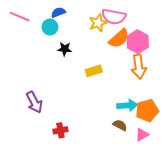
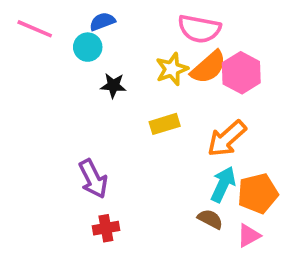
yellow star: (98, 23) -> (172, 69), moved
orange arrow: (139, 67) -> (227, 139), moved, turned 55
purple arrow: (34, 102) -> (93, 179), moved
cyan arrow: (127, 105) -> (223, 184), turned -60

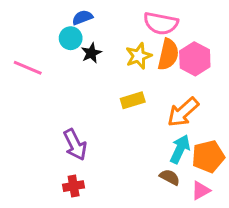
pink line: (35, 29) -> (28, 68), moved
orange semicircle: (208, 67) -> (168, 54), turned -36
black star: (113, 86) -> (91, 53), moved, turned -30
red cross: (106, 228) -> (74, 186), moved

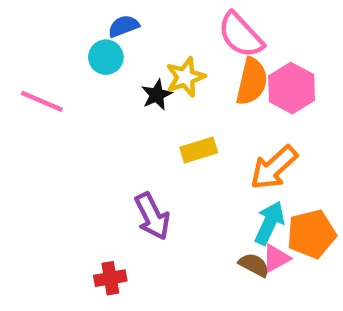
pink semicircle: (161, 23) -> (241, 35), turned 36
black star: (91, 53) -> (157, 95), moved
yellow star: (139, 56) -> (185, 77), moved
purple arrow: (75, 145) -> (152, 216), moved
pink triangle: (201, 191) -> (276, 258), moved

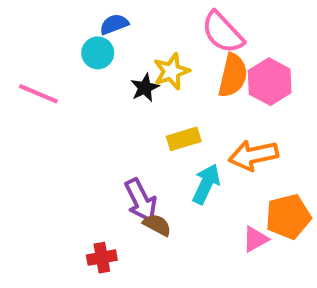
orange arrow: (274, 168) -> (253, 155), turned 30
cyan arrow: (269, 223) -> (206, 184), moved
brown semicircle: (254, 265) -> (157, 225), moved

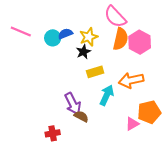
blue semicircle: (114, 24) -> (65, 34), moved
cyan circle: (98, 53) -> (53, 38), moved
black star: (145, 88) -> (83, 52), moved
pink line: (38, 94) -> (21, 32), moved

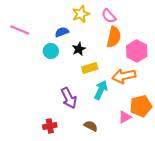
pink semicircle: (115, 17) -> (109, 16), size x0.7
yellow star: (89, 37) -> (81, 14), moved
cyan circle: (53, 38) -> (51, 51), moved
pink hexagon: (140, 42) -> (137, 51), moved
brown semicircle: (81, 116) -> (91, 126), moved

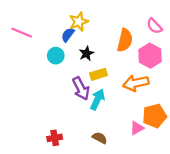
yellow star: (81, 14) -> (79, 22), moved
pink semicircle: (109, 16) -> (154, 26), moved
blue semicircle: (62, 32) -> (68, 35), turned -32
cyan arrow: (101, 90) -> (97, 99), moved
purple arrow: (69, 98) -> (81, 89), moved

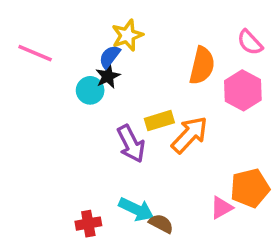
black star: (86, 53) -> (108, 76), moved
orange arrow: (136, 83) -> (190, 135), moved, turned 145
cyan arrow: (97, 99) -> (136, 209), moved, turned 90

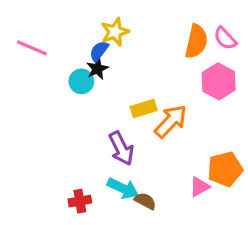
orange semicircle: (202, 66) -> (196, 41), moved
purple arrow: (131, 144) -> (121, 148), moved

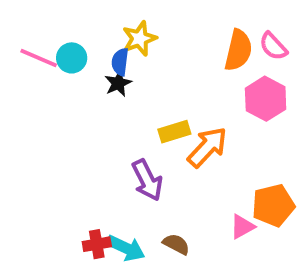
blue semicircle: (99, 51) -> (120, 62), turned -30
cyan circle: (81, 81) -> (72, 58), moved
cyan arrow: (123, 188) -> (126, 248), moved

